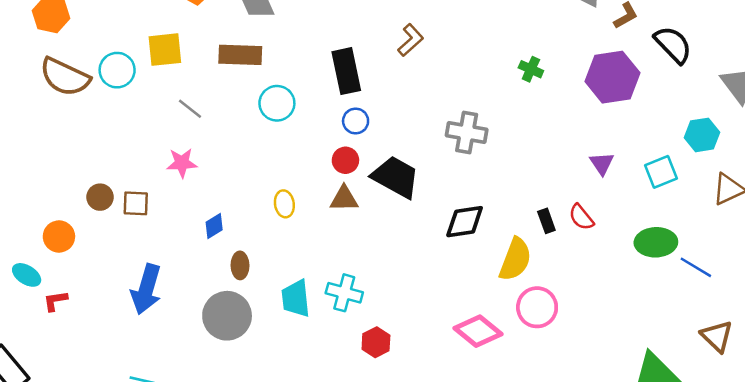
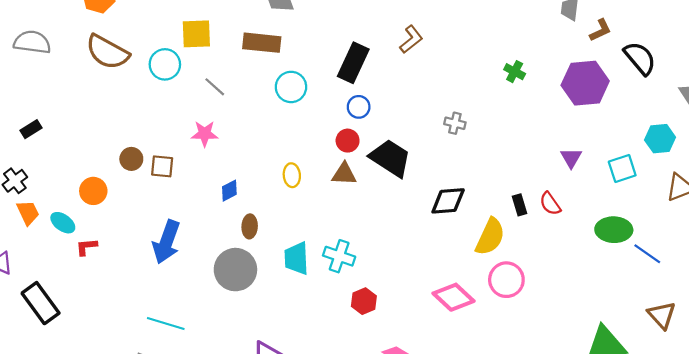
cyan circle: (117, 70) -> (165, 64), moved
black rectangle: (346, 71) -> (353, 63), turned 33
gray cross: (467, 132) -> (455, 123), size x0.6

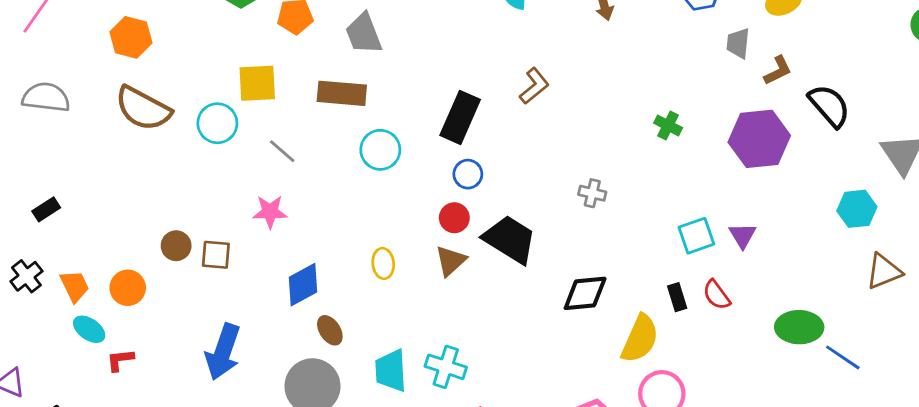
cyan square: (622, 168) -> (696, 236), moved
brown triangle: (344, 174) -> (451, 261), turned -44
blue diamond: (229, 191) -> (303, 285), size x1.5
orange trapezoid: (28, 213) -> (75, 286), moved
brown ellipse: (250, 226) -> (330, 330), turned -35

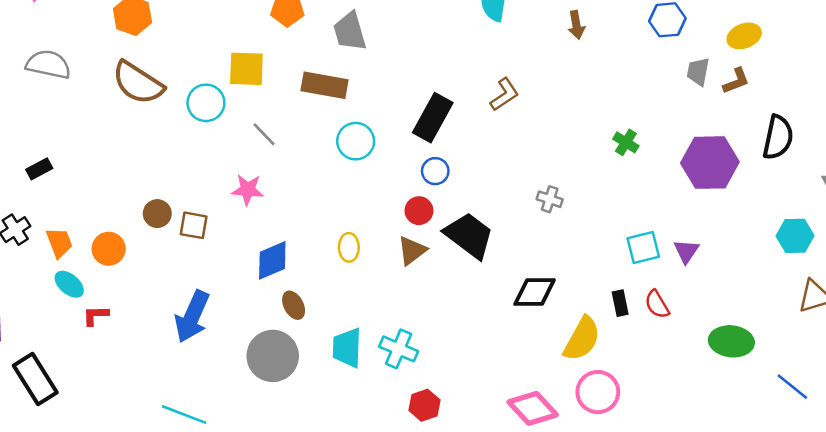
brown L-shape: (778, 70) -> (736, 81), moved
black semicircle: (829, 106) -> (778, 137), turned 48
blue line: (843, 357) -> (792, 387), moved

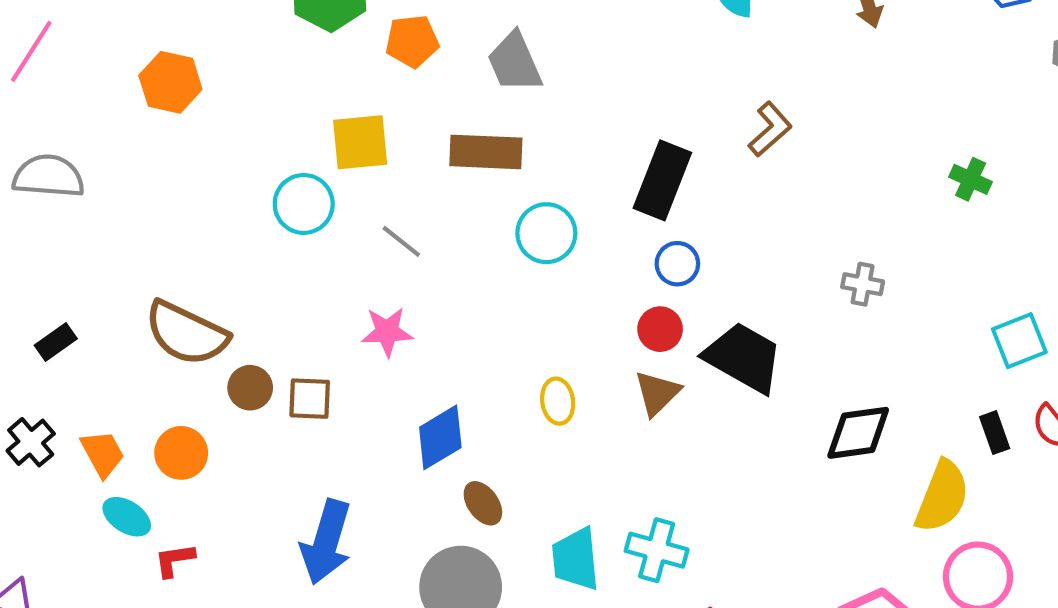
brown semicircle: (138, 83) -> (186, 333), moved

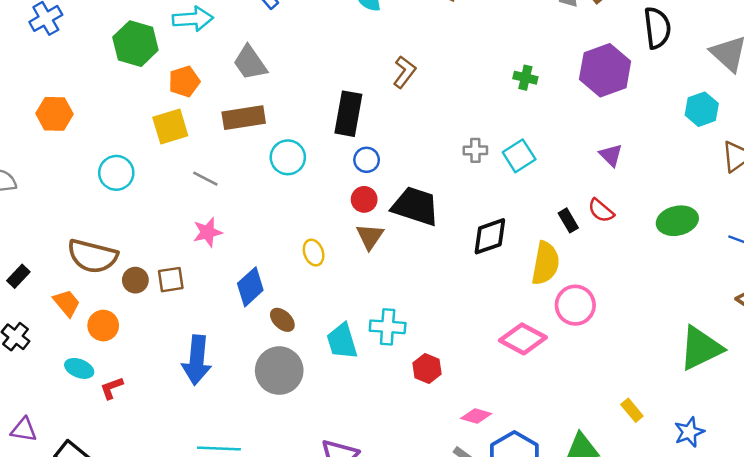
orange pentagon: (412, 41) -> (184, 82), moved
cyan circle: (304, 204) -> (116, 173), moved
cyan square: (1019, 341) -> (519, 156), moved
orange trapezoid: (103, 454) -> (67, 303), moved

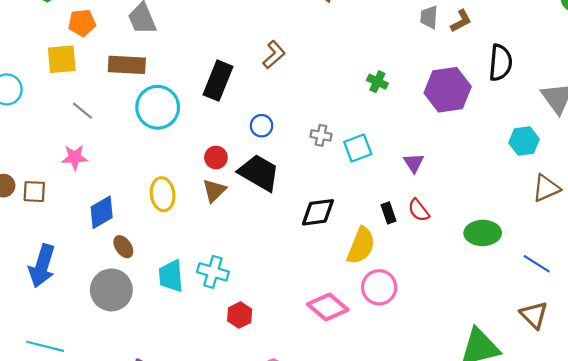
purple triangle: (611, 155) -> (414, 163), moved
cyan circle: (288, 157) -> (158, 107), size x1.4
blue circle: (367, 160) -> (262, 126), moved
yellow ellipse: (314, 253) -> (163, 194), size x1.4

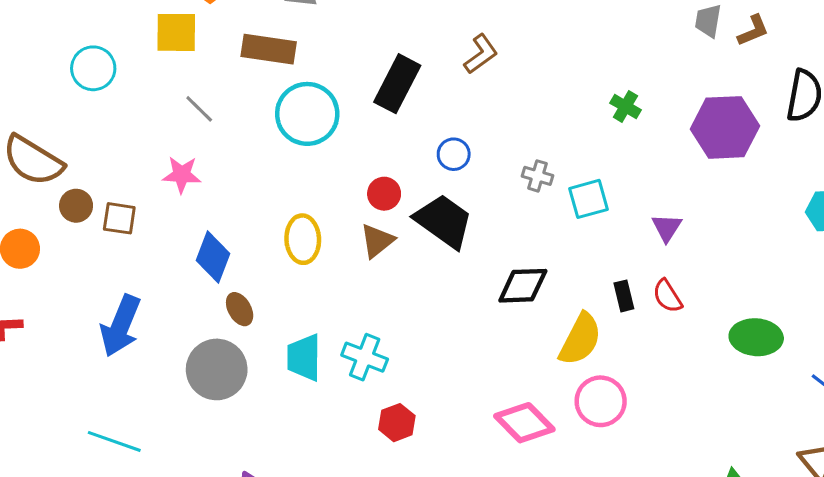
blue diamond: (102, 212) -> (213, 257), turned -44

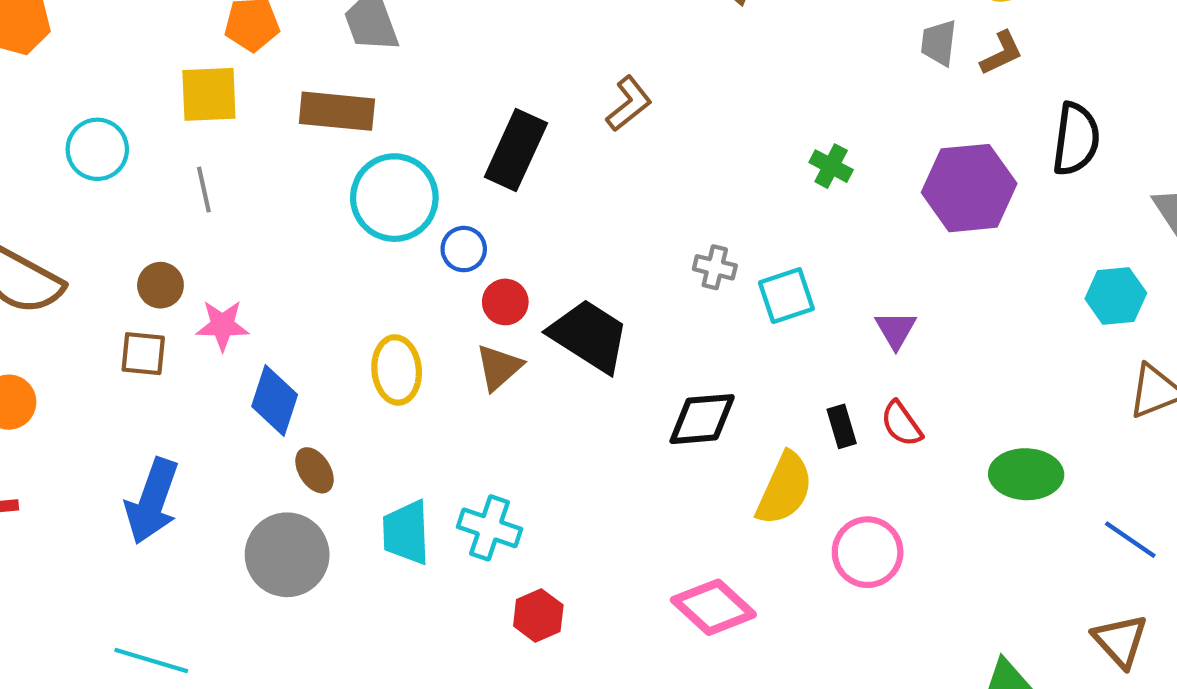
gray line: (199, 109) -> (204, 190), moved, turned 36
blue circle: (454, 154) -> (464, 249), moved
pink star: (182, 175) -> (222, 325), moved
brown circle: (76, 206) -> (160, 285), moved
pink circle: (601, 401) -> (868, 552), moved

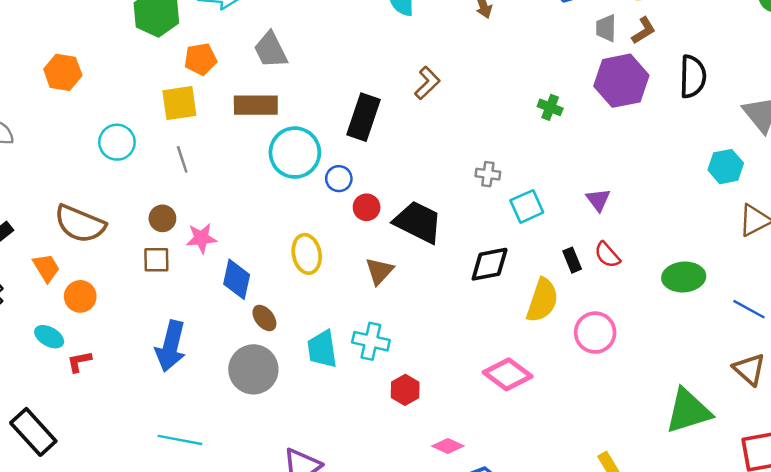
purple hexagon: (969, 188) -> (621, 81), moved
cyan square: (786, 296) -> (527, 206), moved
brown triangle: (499, 367) -> (379, 271), moved

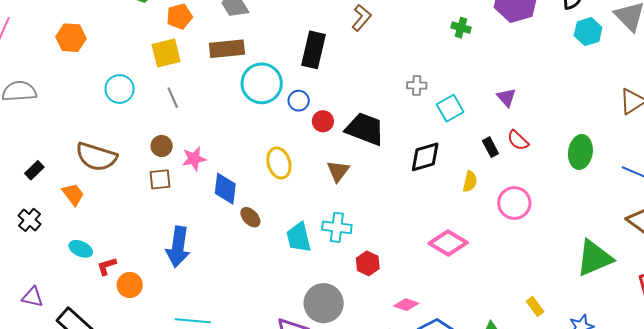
cyan hexagon: (726, 167) -> (588, 32), moved
green ellipse: (684, 277) -> (580, 152), turned -72
orange circle: (80, 296) -> (130, 285), moved
yellow semicircle: (542, 300) -> (470, 181), size x0.6
gray circle: (253, 369) -> (324, 303), moved

